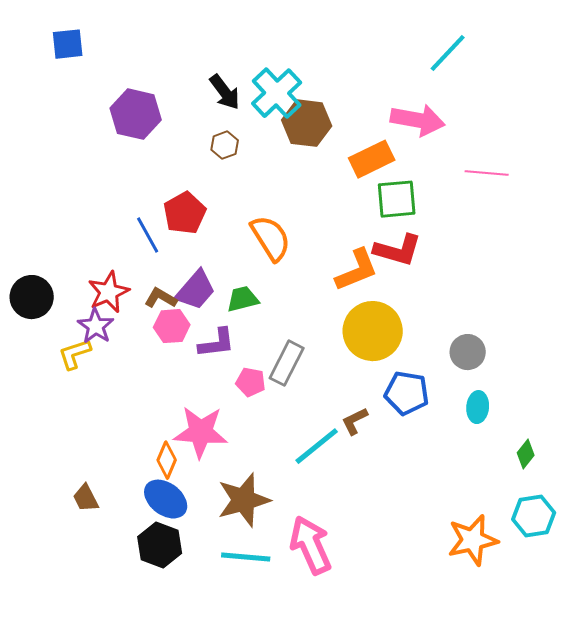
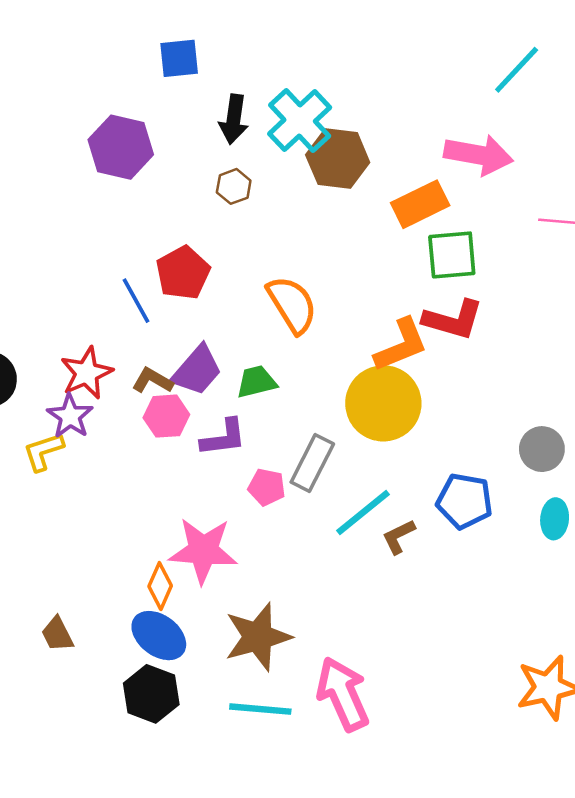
blue square: (68, 44) -> (179, 58), moved
black arrow: (225, 92) -> (234, 119), turned 45
yellow circle: (373, 331) -> (383, 403), moved
cyan line: (317, 446) -> (363, 512), moved

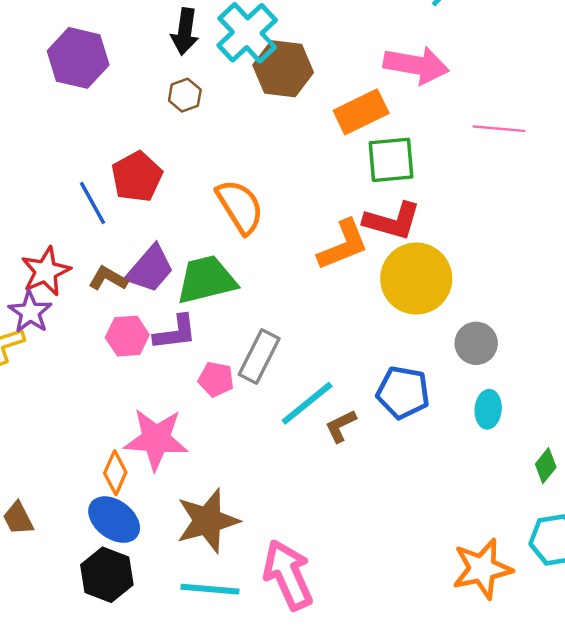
green trapezoid: (256, 382) -> (206, 280), size x1.6
yellow circle: (383, 403) -> (416, 279), moved
pink hexagon: (166, 416) -> (127, 336), moved

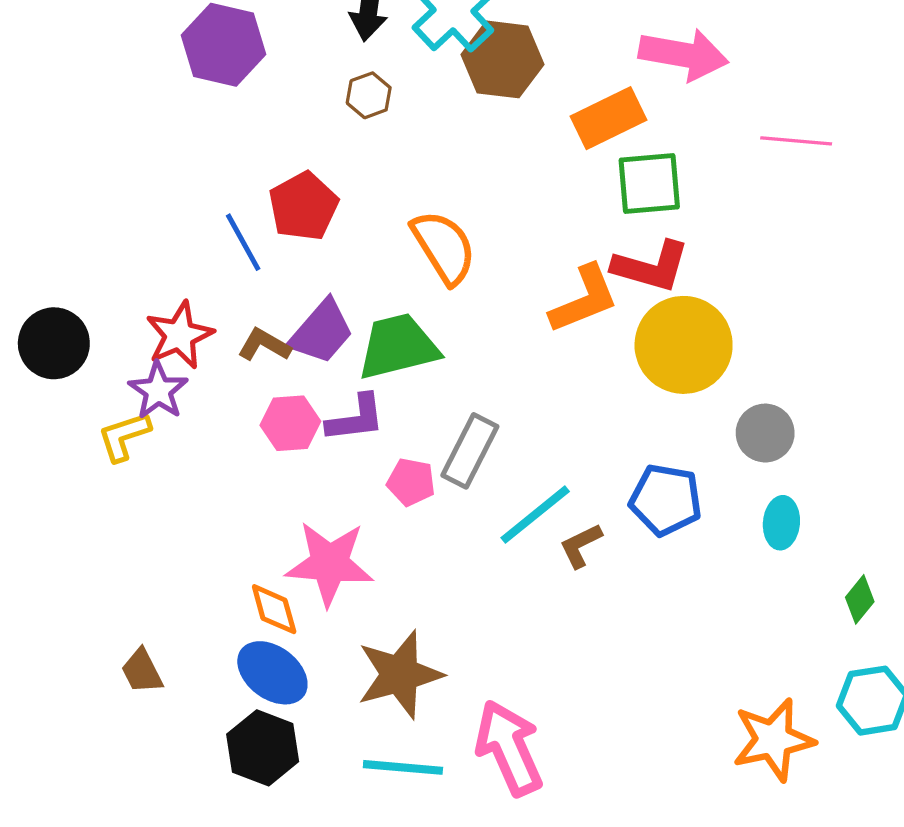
orange diamond: (115, 473) -> (274, 609), turned -39

